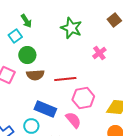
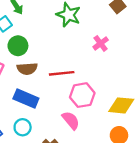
blue rectangle: (45, 109) -> (26, 99), moved

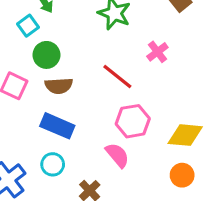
red line: (62, 73) -> (117, 77), moved, turned 45

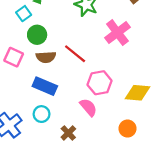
pink cross: (157, 52) -> (117, 33), size x1.6
red line: (117, 77) -> (75, 54), moved
orange circle: (182, 175) -> (127, 129), moved

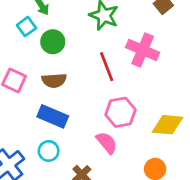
pink cross: (117, 33) -> (143, 50), turned -30
green circle: (37, 35) -> (53, 42), moved
red line: (75, 54) -> (107, 67), moved, turned 30

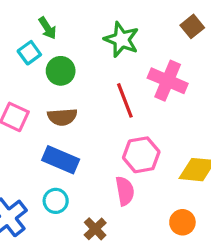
pink semicircle: (107, 143) -> (125, 191), turned 30

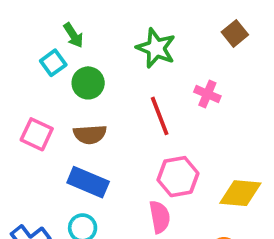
pink cross: (168, 81) -> (207, 94), size x0.6

